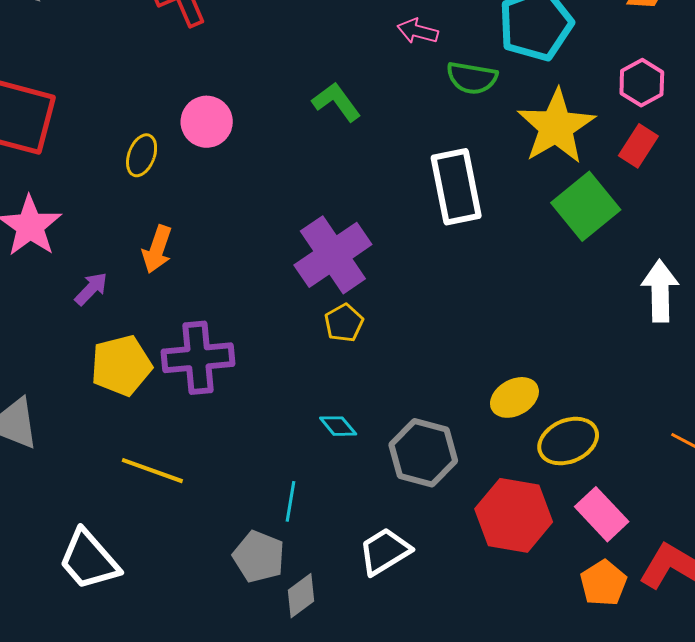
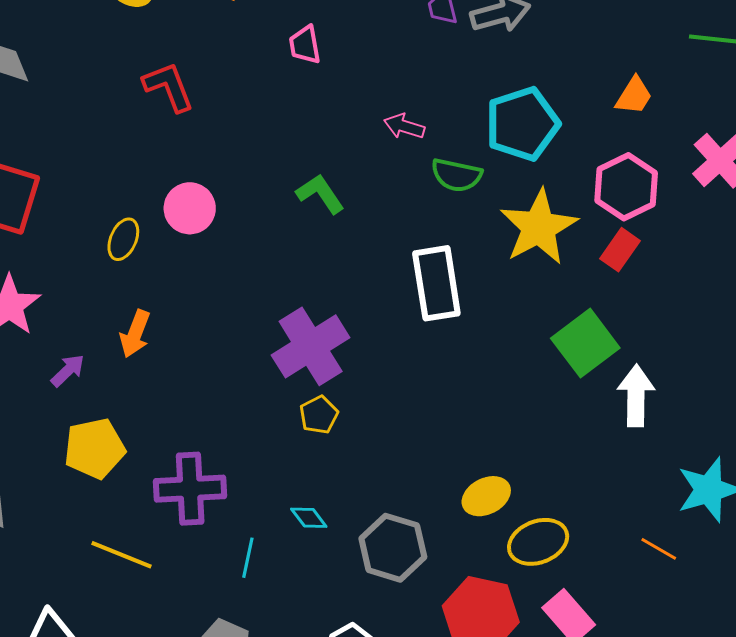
pink hexagon: (642, 83) -> (626, 187), size x1.4
green square: (586, 206) -> (585, 343), moved
purple cross: (198, 358) -> (190, 489), moved
cyan line: (291, 501) -> (248, 558), moved

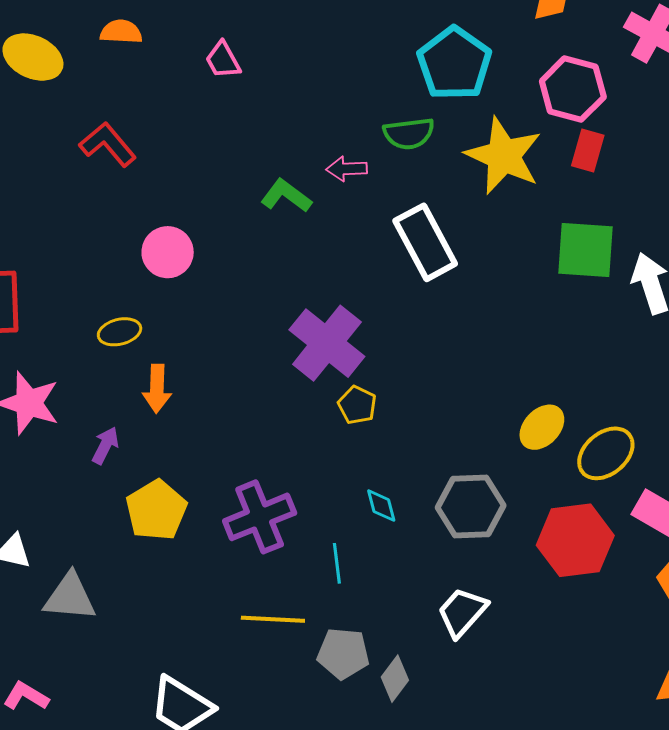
pink arrow: (404, 126) -> (347, 169), moved
yellow ellipse: (123, 239) -> (120, 332), moved, turned 72
green square: (585, 343) -> (585, 250), turned -30
cyan diamond: (309, 518) -> (381, 506), turned 42
yellow line: (122, 555) -> (273, 619), moved

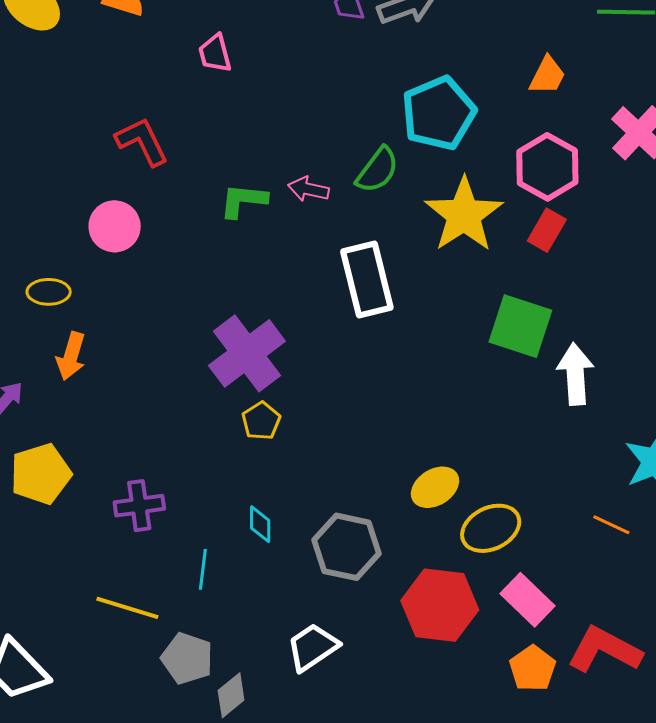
green semicircle: (409, 134) -> (377, 170), turned -60
red L-shape: (108, 144) -> (142, 141), moved
green L-shape: (286, 196) -> (243, 200), turned -45
purple cross: (260, 517) -> (139, 506), size x0.7

